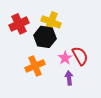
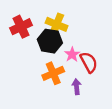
pink star: (65, 58) -> (72, 54), moved
orange cross: (35, 66) -> (53, 73), moved

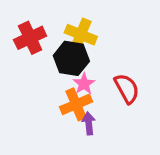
pink star: (72, 54) -> (84, 84), moved
purple arrow: (77, 87) -> (89, 123), moved

